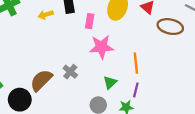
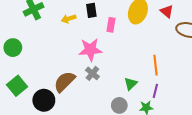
pink star: (101, 47) -> (90, 50), moved

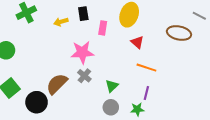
red triangle: (167, 11) -> (137, 42), moved
orange line: (155, 65) -> (146, 68), turned -66
green triangle: (131, 84) -> (112, 86), moved

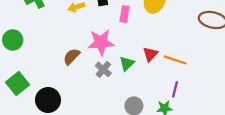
red triangle: (137, 42) -> (150, 54), moved, turned 32
brown semicircle: (57, 84) -> (72, 56), moved, size x0.7
green triangle: (112, 86) -> (127, 64), moved

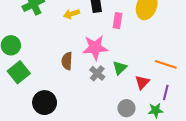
red triangle: (150, 54) -> (142, 82), moved
brown semicircle: (72, 56) -> (67, 61), turned -42
green square: (17, 84) -> (19, 72), moved

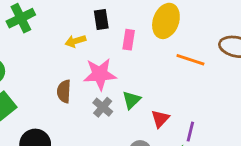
yellow arrow: (71, 14) -> (75, 41), moved
orange line: (166, 64) -> (190, 60), moved

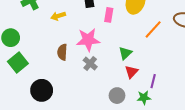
yellow arrow: (75, 41) -> (58, 16), moved
orange line: (190, 60) -> (153, 29), turned -66
green triangle: (131, 100) -> (125, 53), moved

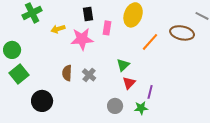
pink star: (88, 40) -> (82, 39), moved
brown semicircle: (62, 52) -> (67, 73), moved

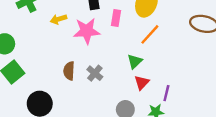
orange line: (150, 42) -> (150, 34), moved

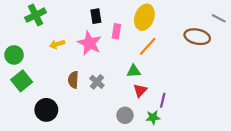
yellow arrow: (58, 19) -> (57, 44), moved
pink star: (87, 31) -> (89, 43), turned 30
green triangle: (135, 61) -> (134, 71), turned 40

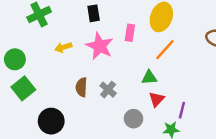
black rectangle: (96, 16) -> (94, 13), moved
gray circle: (125, 115) -> (134, 119), moved

